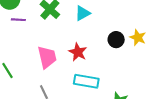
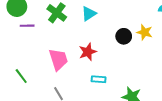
red star: (78, 52) -> (88, 52), turned 30
cyan rectangle: (86, 81) -> (99, 79), size x0.6

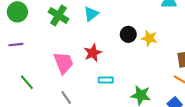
purple line: (27, 26) -> (16, 45), moved
yellow star: (145, 32) -> (149, 38), moved

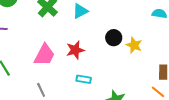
pink trapezoid: (63, 63) -> (44, 55), turned 40

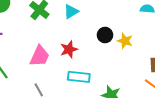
cyan rectangle: (84, 79) -> (79, 77), size x1.5

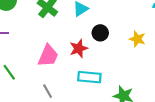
black circle: (105, 35) -> (100, 33), moved

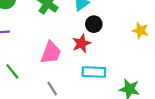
black circle: (100, 33) -> (94, 24), moved

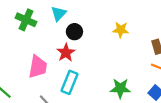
cyan rectangle: (94, 72) -> (69, 82), moved, turned -60

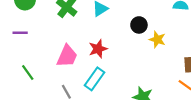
black circle: (74, 32) -> (139, 25), moved

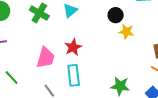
black circle: (139, 25) -> (116, 15), moved
cyan rectangle: (95, 79) -> (74, 75), turned -35

